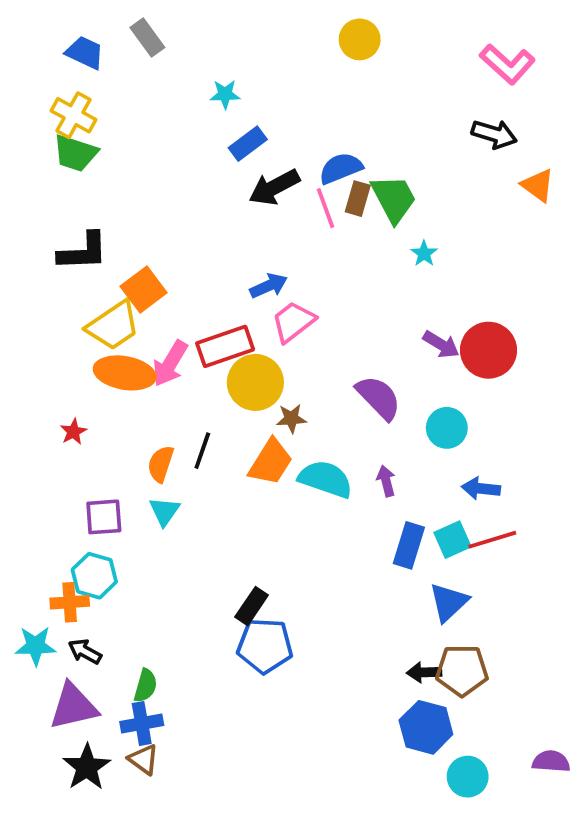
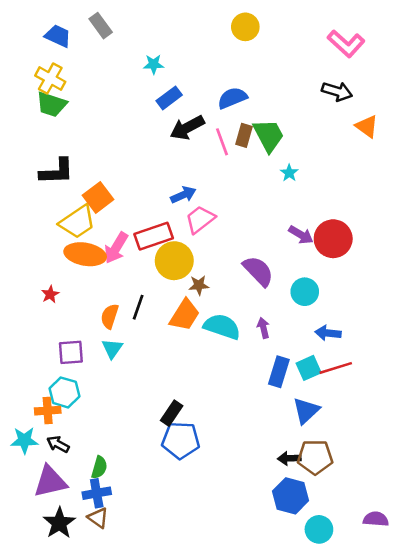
blue semicircle: (341, 168) -> (232, 98), moved

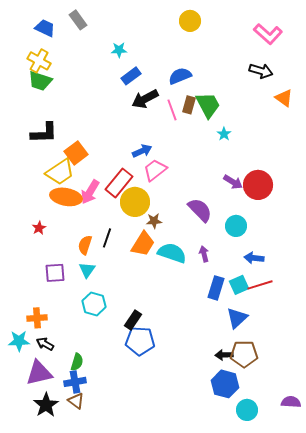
red rectangle: (154, 236) -> (119, 183), turned -32
cyan hexagon: (64, 392) -> (94, 304), moved

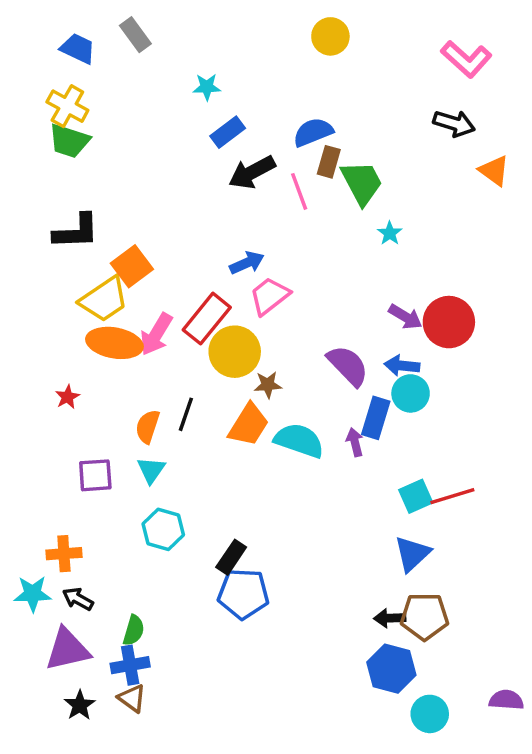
brown rectangle: (189, 105) -> (329, 162), moved
blue arrow: (254, 258) -> (402, 366), moved
blue rectangle: (216, 288) -> (376, 418), moved
black star: (46, 405) -> (80, 705), size x0.7

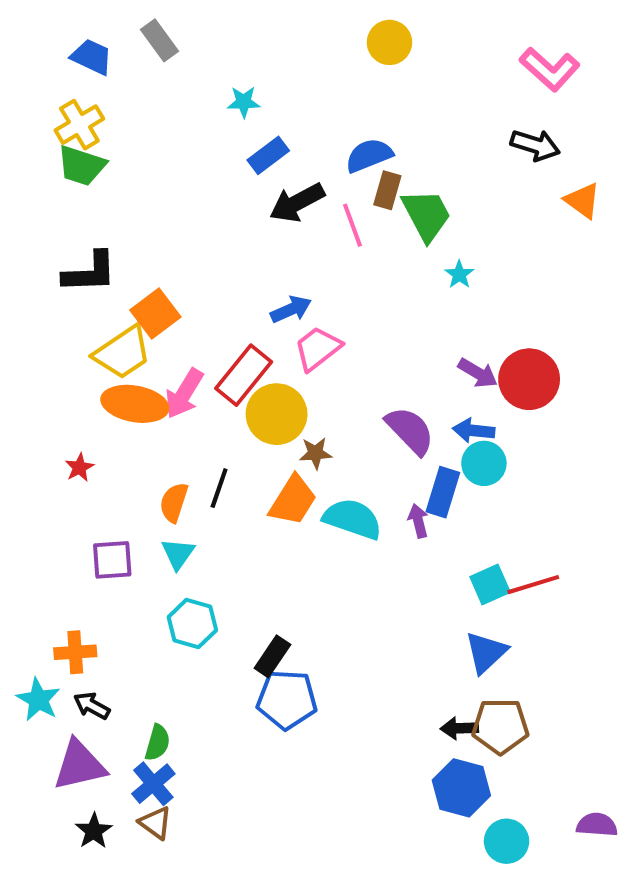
yellow cross: (67, 106) -> (79, 125), turned 30
cyan star: (33, 594) -> (38, 700), turned 30
blue cross: (130, 665) -> (153, 784), turned -30

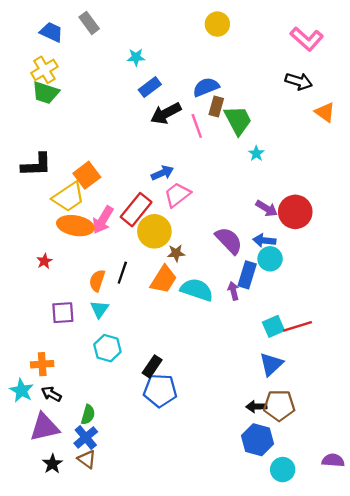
black L-shape: (90, 272) -> (36, 165), moved

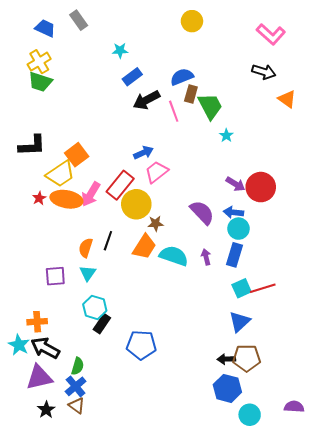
red star: (44, 261) -> (39, 198), moved
blue rectangle: (247, 275) -> (234, 255), moved
black rectangle: (152, 366) -> (102, 324), moved
black arrow: (51, 394) -> (45, 348), size x1.6

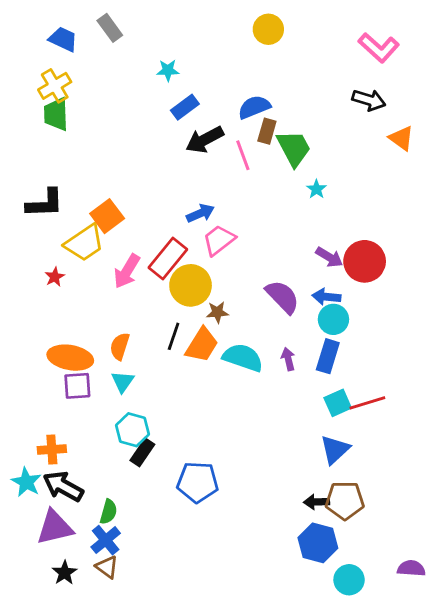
green trapezoid: (40, 82) -> (56, 114), turned 70
orange ellipse: (66, 199) -> (70, 358), moved
black line: (108, 241) -> (174, 336), moved

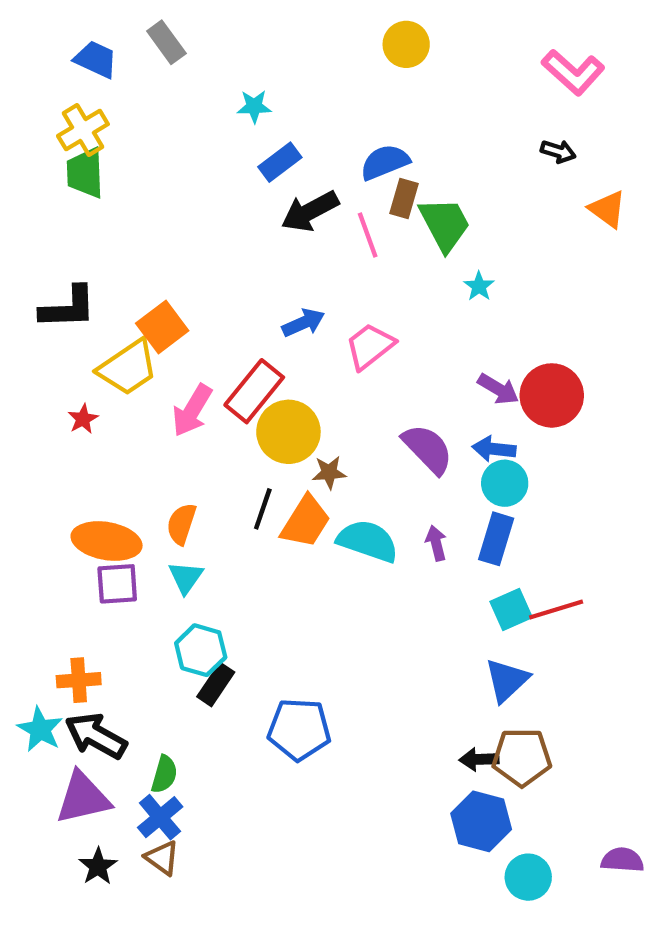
black arrow: (369, 100) -> (558, 151), size x0.7
pink trapezoid: (219, 240) -> (370, 346), moved

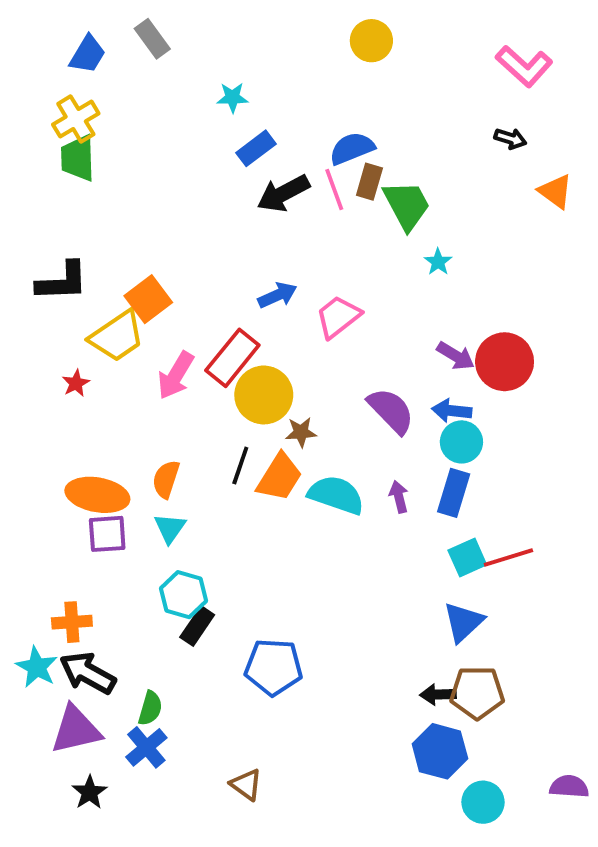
blue trapezoid: (96, 59) -> (88, 54), turned 96
pink line: (368, 235) -> (334, 189), moved
brown triangle: (162, 858) -> (246, 785), moved

